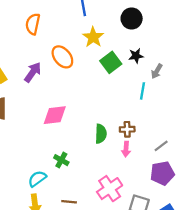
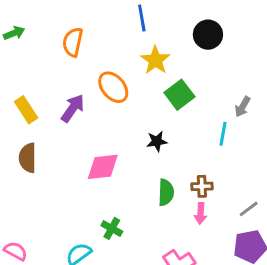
black star: (136, 56) -> (157, 141), moved

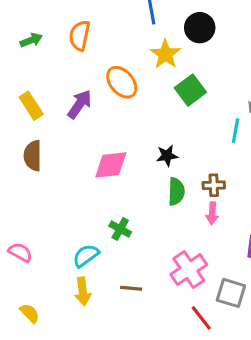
green arrow: (14, 33) -> (31, 40), moved
black circle: (208, 35) -> (200, 28), moved
black star: (157, 141) -> (167, 156), moved

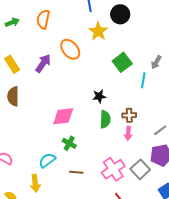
green square: (190, 90) -> (122, 62), moved
pink diamond: (111, 165) -> (63, 116), moved
brown line: (131, 288) -> (76, 172), moved
yellow arrow: (83, 291) -> (35, 183), moved
gray square: (231, 293) -> (140, 169), moved, turned 30

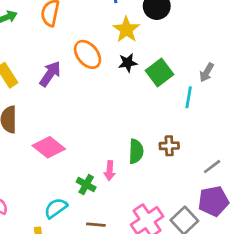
black star: (99, 96) -> (128, 63), moved
pink diamond: (63, 116) -> (49, 147), moved, turned 45
pink arrow: (128, 133) -> (110, 171), moved

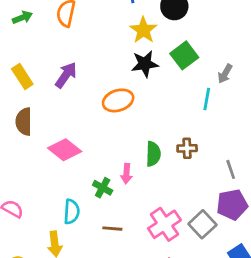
orange ellipse: (88, 54) -> (118, 100), moved, turned -68
black star: (128, 63) -> (145, 64), size x1.4
green square: (159, 72) -> (184, 55), moved
gray line: (212, 167) -> (231, 169), turned -72
cyan semicircle: (56, 208) -> (72, 212), turned 130

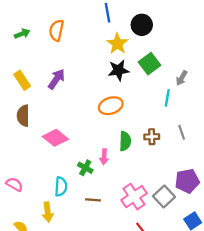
orange ellipse: (118, 100) -> (111, 106), moved
gray line: (231, 169) -> (182, 132), moved

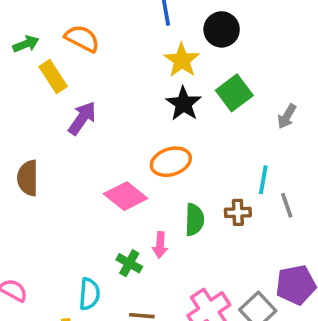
orange semicircle: (56, 30) -> (82, 39), turned 105
black star: (119, 70) -> (184, 104), turned -30
yellow rectangle: (22, 80) -> (53, 77), moved
cyan line: (167, 98) -> (263, 180), moved
pink diamond: (55, 138) -> (126, 196), moved

